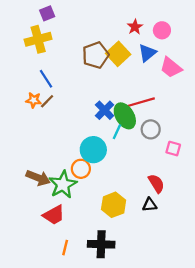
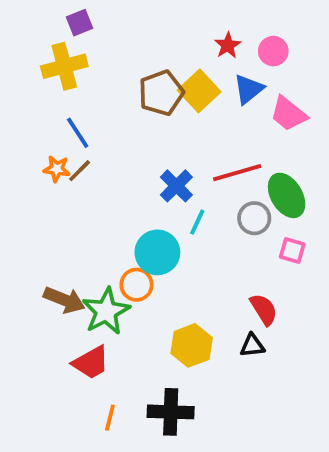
green ellipse: (125, 116) -> (287, 195), moved

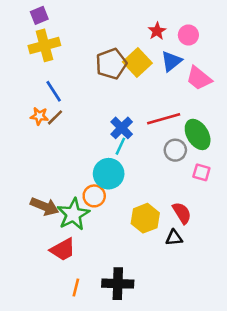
purple square: (80, 23) -> (39, 15), moved
cyan line: (197, 222) -> (120, 146), moved
yellow hexagon: (192, 345) -> (145, 218), moved

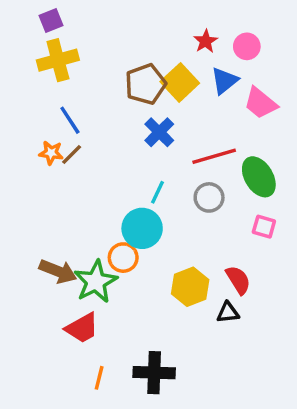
blue cross: (122, 128) -> (159, 132), moved
gray circle: (175, 150) -> (209, 197), moved

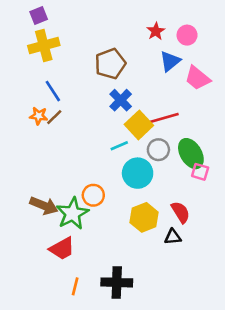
yellow square: (180, 82) -> (139, 125), moved
green ellipse: (259, 177) -> (191, 154), moved
cyan line: (158, 192) -> (119, 146), turned 42
cyan circle: (142, 228) -> (138, 173), moved

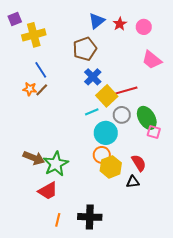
purple square: (39, 16) -> (15, 19), moved
blue triangle: (170, 61) -> (97, 21), moved
orange circle: (93, 195) -> (102, 155), moved

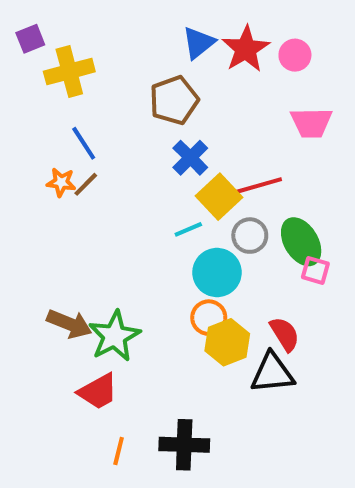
red star: (120, 24) -> (246, 49), size x1.6
pink trapezoid: (152, 60) -> (311, 123), turned -40
black triangle: (133, 182) -> (272, 373), size x1.6

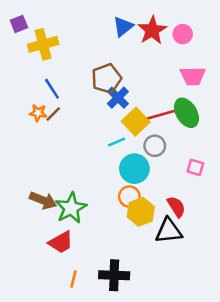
brown pentagon: (174, 100) -> (107, 79), moved
green ellipse: (301, 242) -> (186, 113), moved

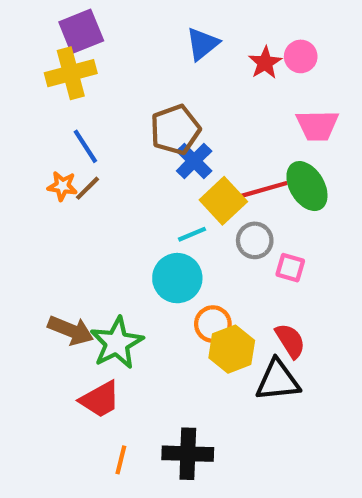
purple square: (19, 24) -> (81, 31), moved, size x1.5
red star: (152, 30) -> (265, 63), moved, size x0.7
pink square: (195, 167) -> (290, 268), moved
cyan circle: (134, 169) -> (177, 278), moved

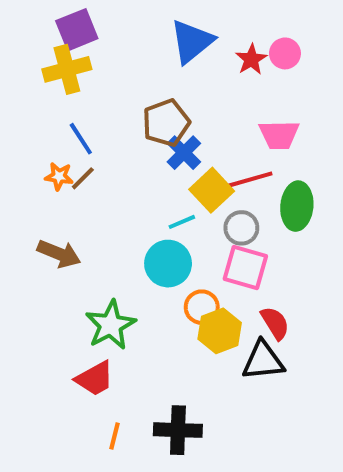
blue triangle: (202, 44) -> (192, 42), size x1.4
pink trapezoid: (317, 125) -> (279, 135), moved
green ellipse: (307, 186) -> (297, 206), moved, turned 36
pink square: (290, 268) -> (245, 268), moved, size x1.6
brown arrow: (71, 330) -> (59, 254), moved

